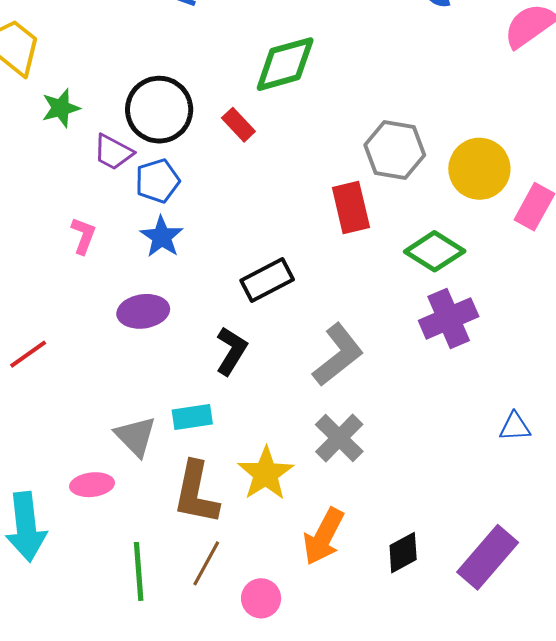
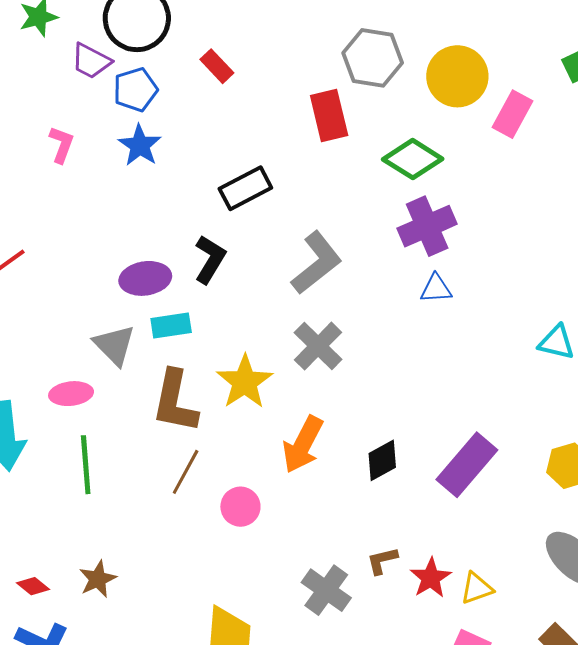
red rectangle: (238, 125) -> (217, 66), moved
purple ellipse: (143, 311) -> (145, 278), moved
blue triangle: (515, 427) -> (436, 289), moved
green line: (139, 571) -> (86, 465), moved

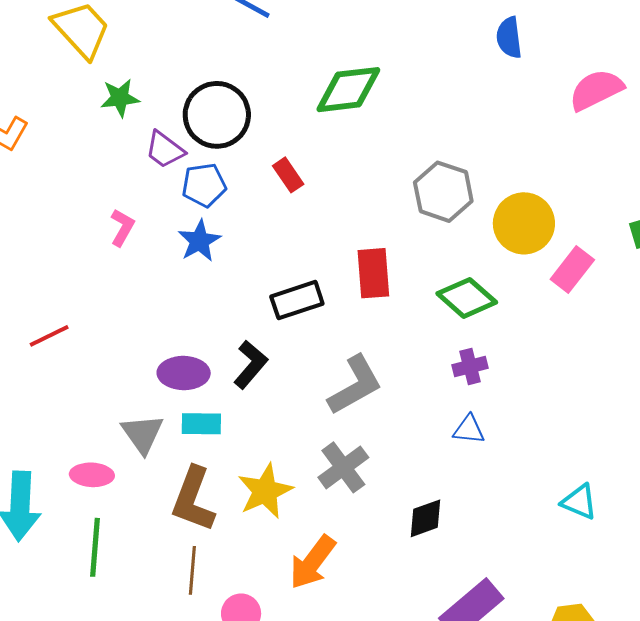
red rectangle: (329, 115) -> (373, 273), moved
purple cross: (427, 226) -> (470, 366), size x0.6
black diamond: (382, 460) -> (425, 518), moved
brown line: (186, 472) -> (192, 570), turned -33

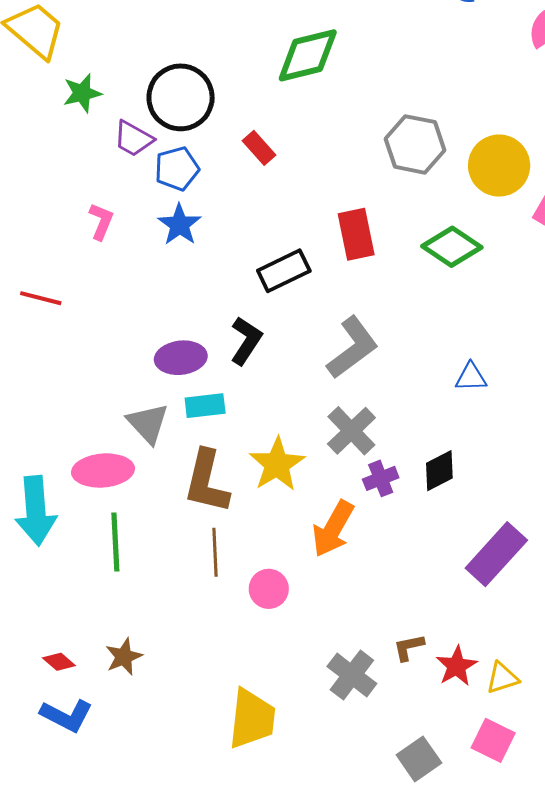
red line: (49, 336) -> (41, 298), moved, turned 48
purple cross: (470, 366) -> (381, 478), moved
pink ellipse: (92, 475) -> (103, 471), size x1.4

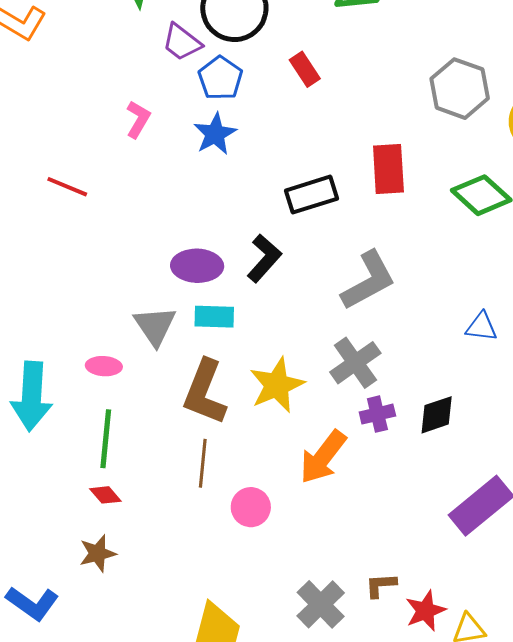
blue pentagon: (177, 169) -> (220, 78), turned -30
pink ellipse: (103, 471) -> (104, 366), size x0.6
red diamond: (59, 662) -> (105, 495), moved

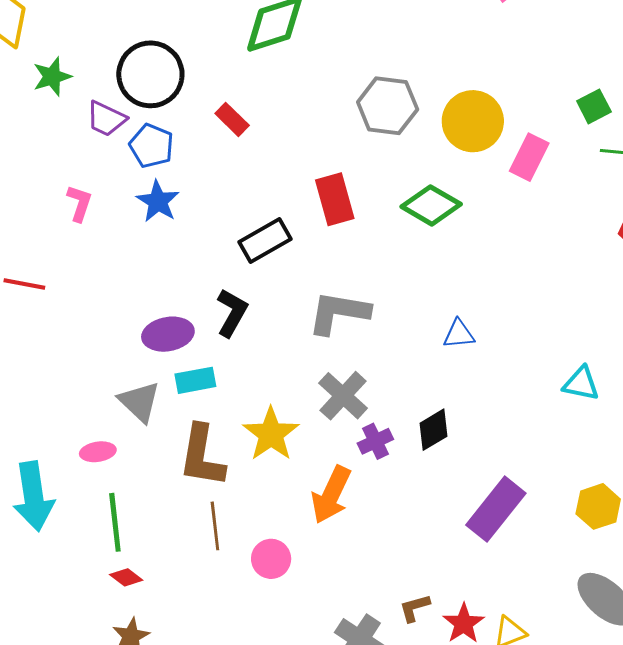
gray L-shape: (368, 281) -> (339, 313), turned -130

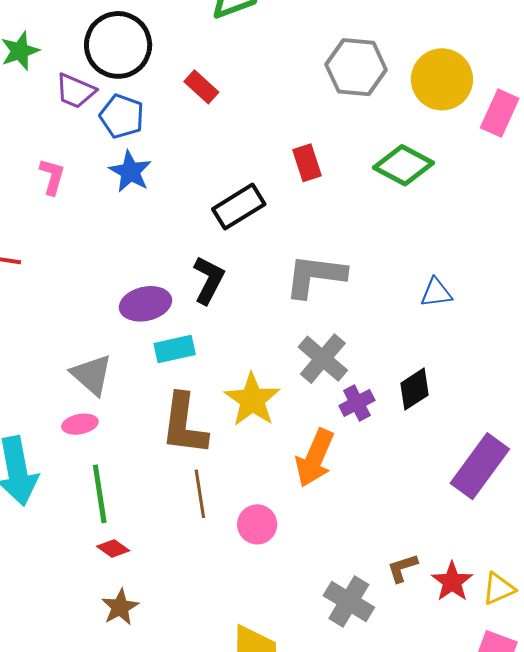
red rectangle: (335, 199) -> (307, 163), size x0.7
gray triangle: (139, 402) -> (92, 375), moved

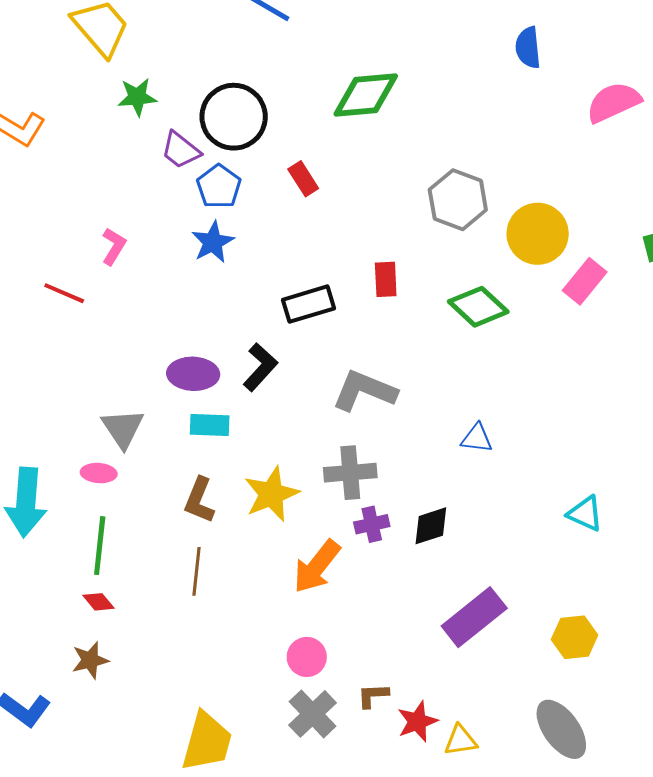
pink L-shape: (52, 176) -> (114, 246), moved
gray cross: (323, 359) -> (350, 473), turned 30
brown L-shape: (184, 424) -> (199, 500), size x0.7
pink circle: (257, 524) -> (307, 657), moved

